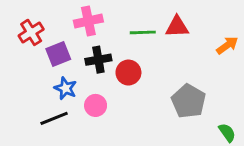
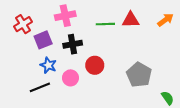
orange arrow: (227, 45) -> (165, 20), moved
red circle: (128, 73) -> (95, 65), moved

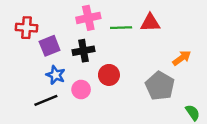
pink cross: (65, 16) -> (88, 18), moved
orange arrow: (165, 20) -> (182, 58), moved
red cross: (23, 24) -> (26, 28), turned 36

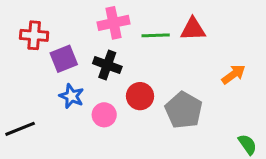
black cross: (83, 51) -> (107, 65), turned 30
gray pentagon: (160, 86) -> (184, 110), moved
black line: (46, 100) -> (20, 129), moved

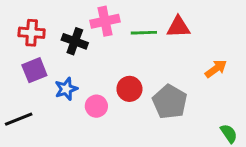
purple square: (64, 59) -> (34, 70), moved
black cross: (107, 65) -> (75, 41), moved
blue star: (71, 96) -> (66, 89), turned 30

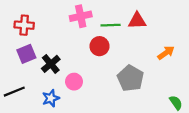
black cross: (75, 41) -> (51, 64), moved, turned 30
blue star: (66, 89) -> (51, 98), moved
red circle: (129, 89) -> (99, 46), moved

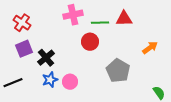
red cross: (24, 25) -> (22, 23), turned 30
pink circle: (74, 82) -> (70, 82), moved
blue star: (51, 98) -> (50, 80), moved

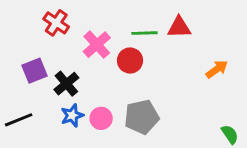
pink cross: (73, 15) -> (97, 45), moved, turned -30
red cross: (22, 23) -> (56, 23), moved
gray pentagon: (118, 71) -> (142, 117), moved, turned 30

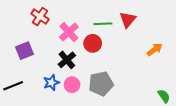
red triangle: (179, 27) -> (128, 20), turned -48
black cross: (66, 84) -> (67, 60), moved

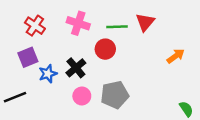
red cross: (40, 17) -> (35, 26), moved
pink cross: (69, 32) -> (78, 23), moved, turned -30
blue star: (51, 83) -> (48, 74), moved

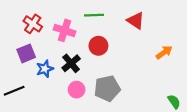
red triangle: (145, 22) -> (136, 21), turned -36
pink cross: (78, 23) -> (64, 30), moved
green line: (117, 27) -> (94, 15), moved

